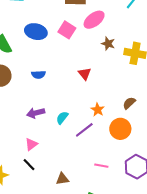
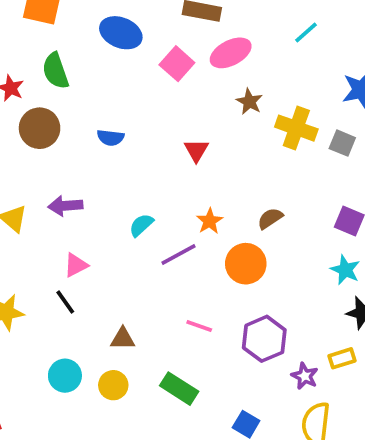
blue ellipse: (36, 32) -> (121, 33), moved
purple arrow: (36, 113) -> (65, 206), moved

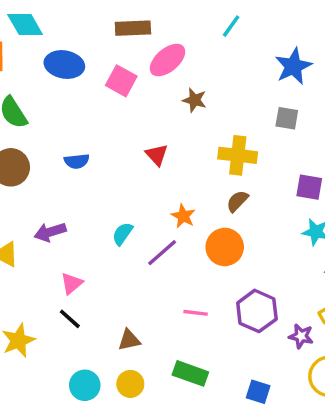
yellow cross: (296, 128) -> (238, 155), moved

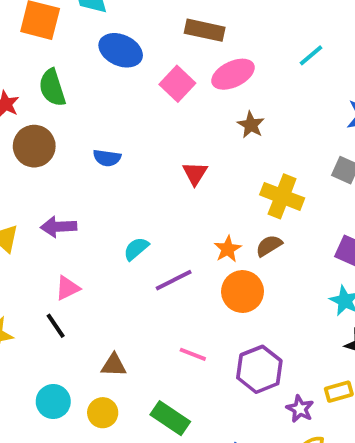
orange star: (183, 216) -> (228, 249), moved

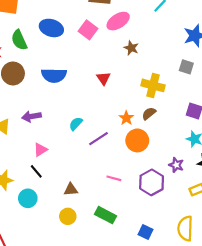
blue ellipse: (121, 50) -> (51, 28), moved
blue semicircle: (107, 158) -> (54, 75), size x1.6
cyan circle: (53, 402) -> (28, 198), moved
purple star: (300, 409) -> (176, 165), moved

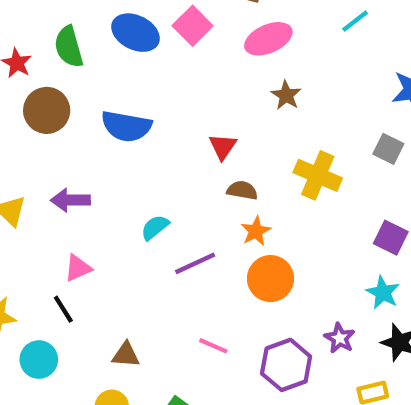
pink square: (88, 30) -> (193, 26), moved
brown semicircle: (149, 113) -> (242, 190), moved, turned 40

